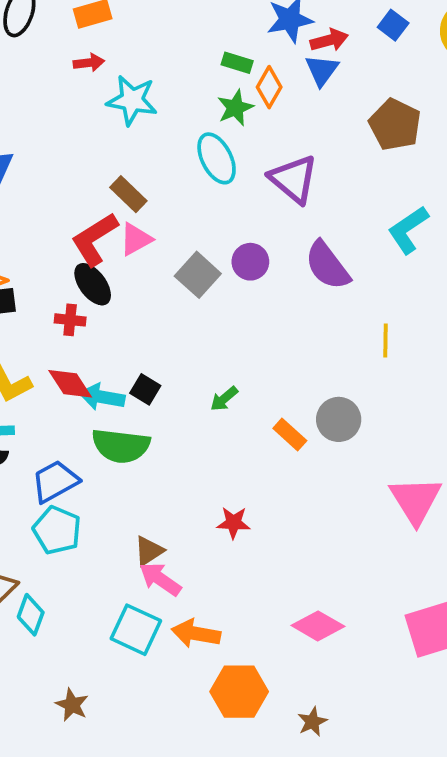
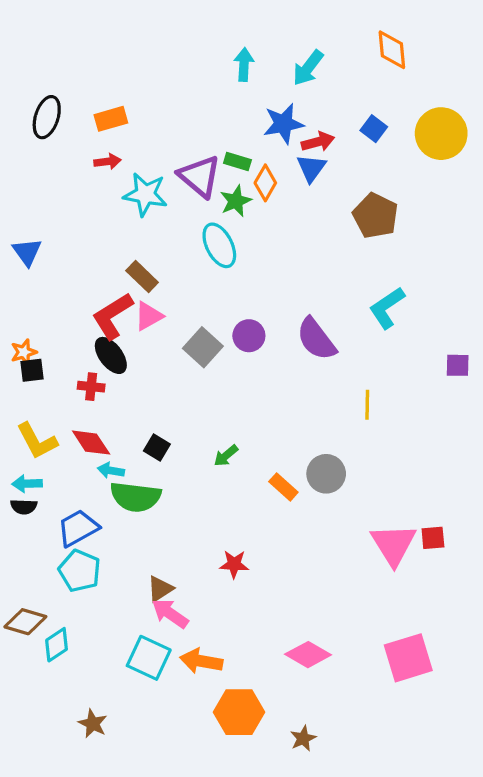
purple triangle: (294, 179) -> (200, 176), moved
cyan arrow: (102, 397) -> (111, 470), moved, size x0.7
cyan diamond: (31, 615) -> (57, 645), turned 36

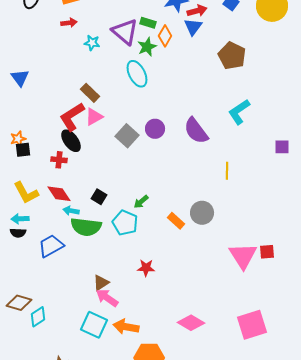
cyan star: (145, 194) -> (92, 43), size x0.6
cyan pentagon: (80, 571) -> (125, 223), moved

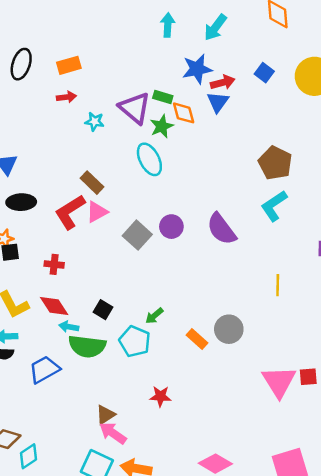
orange diamond: (165, 36) -> (184, 113), turned -45
brown pentagon: (232, 56) -> (275, 163), moved
black ellipse: (71, 141) -> (21, 202), moved, turned -55
yellow line: (227, 171) -> (278, 285), moved

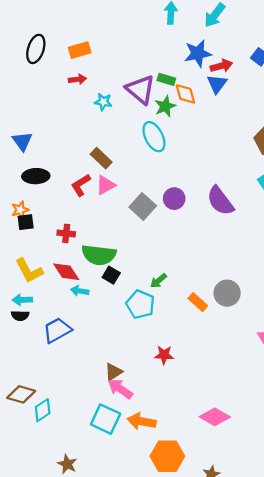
red L-shape: (70, 212) -> (81, 185), size x0.7
green semicircle: (87, 346) -> (99, 255), moved

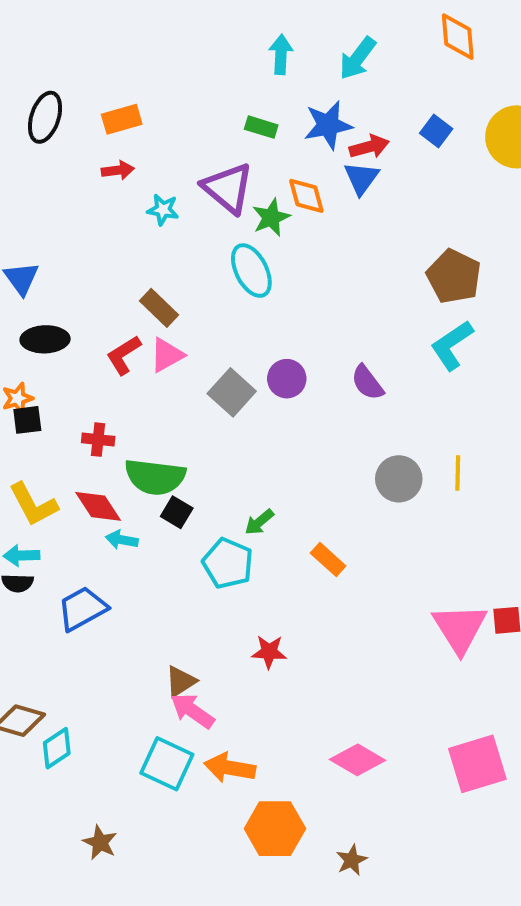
green rectangle: (166, 79) -> (261, 127), moved
purple semicircle: (220, 201) -> (367, 383), size x0.7
gray circle: (227, 293) -> (399, 479), moved

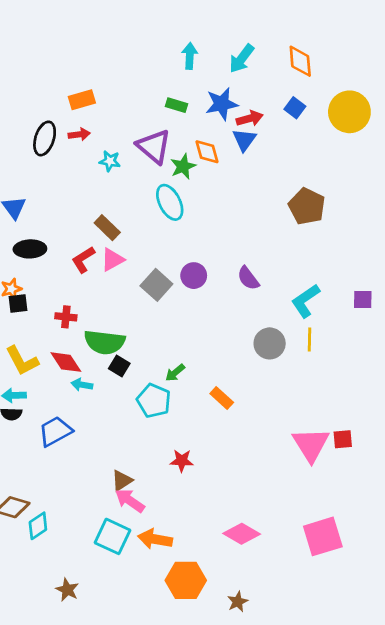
orange diamond: (458, 37) -> (300, 61), moved
black ellipse: (45, 117) -> (45, 138), moved
cyan L-shape: (452, 345) -> (306, 301), moved

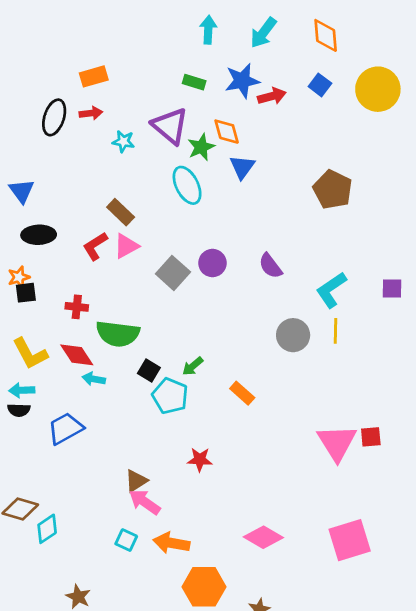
blue triangle: (244, 140) -> (242, 167), moved
black square: (119, 366) -> (149, 370), moved
cyan square: (112, 536) -> (126, 540), size x0.6

